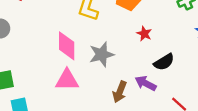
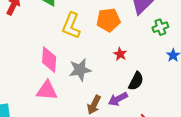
black semicircle: (164, 62) -> (136, 81), turned -36
purple arrow: (146, 83) -> (118, 99), turned -60

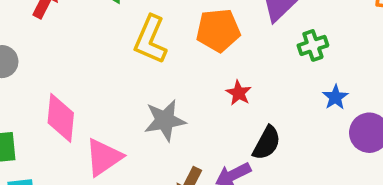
pink diamond: (49, 60) -> (61, 118), moved
pink triangle: (47, 91) -> (104, 157), turned -40

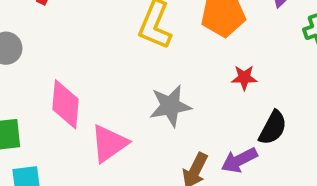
red star: (239, 93) -> (244, 78), turned -30

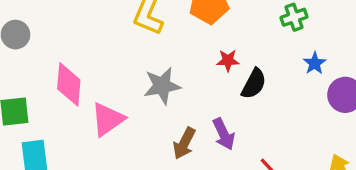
black semicircle: (273, 128) -> (254, 84), moved
purple arrow: (239, 160) -> (224, 134), turned -88

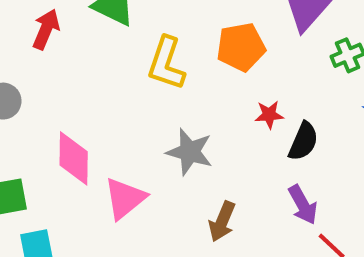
gray star: (162, 86) -> (190, 152), turned 30
purple arrow: (224, 134) -> (303, 205), moved

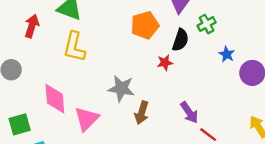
yellow L-shape: (166, 63) -> (74, 47), moved
black semicircle: (303, 141) -> (180, 40), moved
brown arrow: (222, 221) -> (142, 113), moved

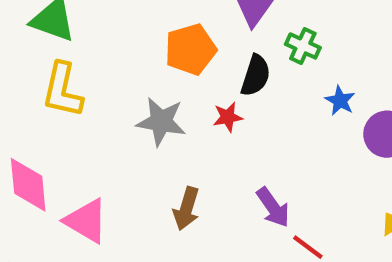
green cross: (207, 24) -> (303, 46), turned -36
gray star: (121, 88) -> (161, 122), moved
pink triangle: (87, 119) -> (86, 221), turned -44

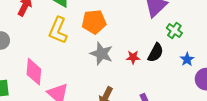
orange pentagon: (190, 49) -> (94, 22), moved
black semicircle: (256, 75) -> (156, 53), moved

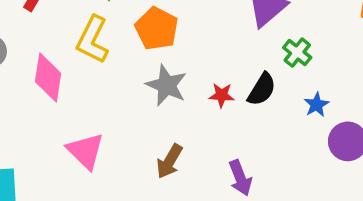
orange pentagon: (94, 22) -> (157, 29), turned 30
pink diamond: (34, 72) -> (48, 78), moved

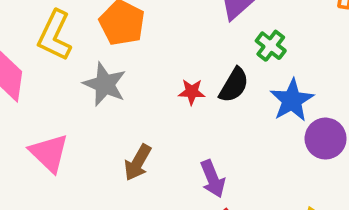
gray star: (166, 85) -> (105, 84), moved
blue star: (316, 105) -> (292, 100), size x1.6

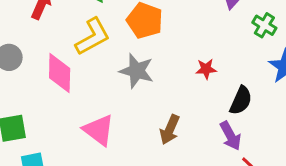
yellow L-shape: (55, 35) -> (93, 37), turned -138
black semicircle: (234, 85) -> (241, 100), moved

